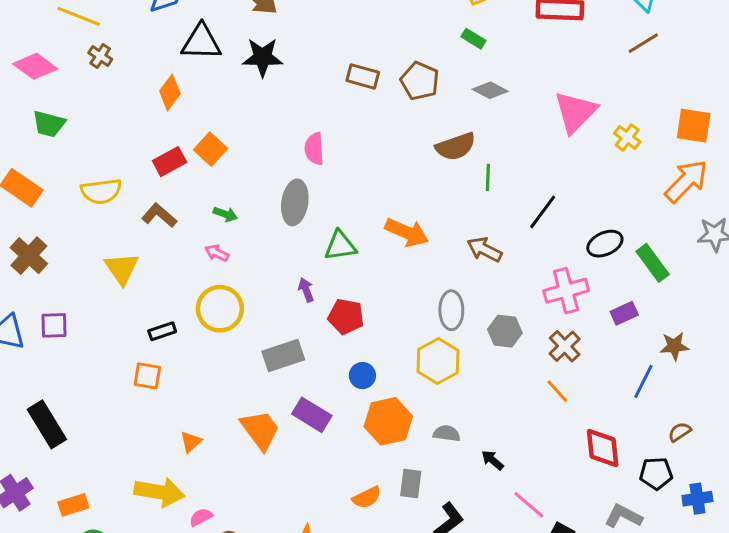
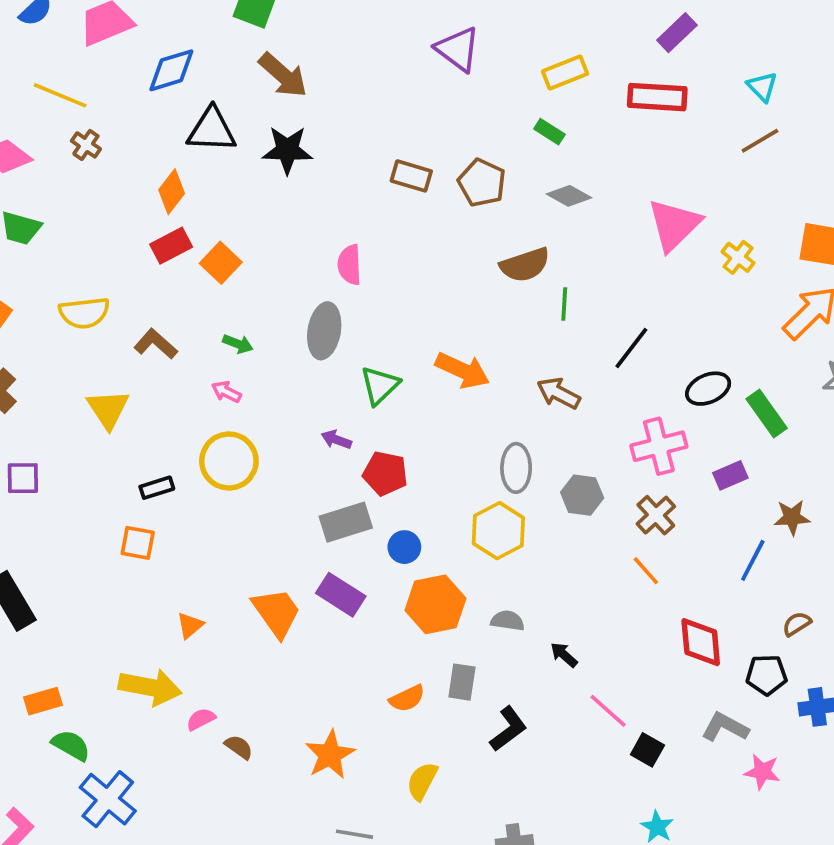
red rectangle: (170, 162) -> (171, 246), moved
green triangle: (340, 246) -> (380, 385), turned -36
purple arrow: (306, 290) -> (336, 440), turned -50
gray rectangle: (283, 355) -> (346, 522), moved

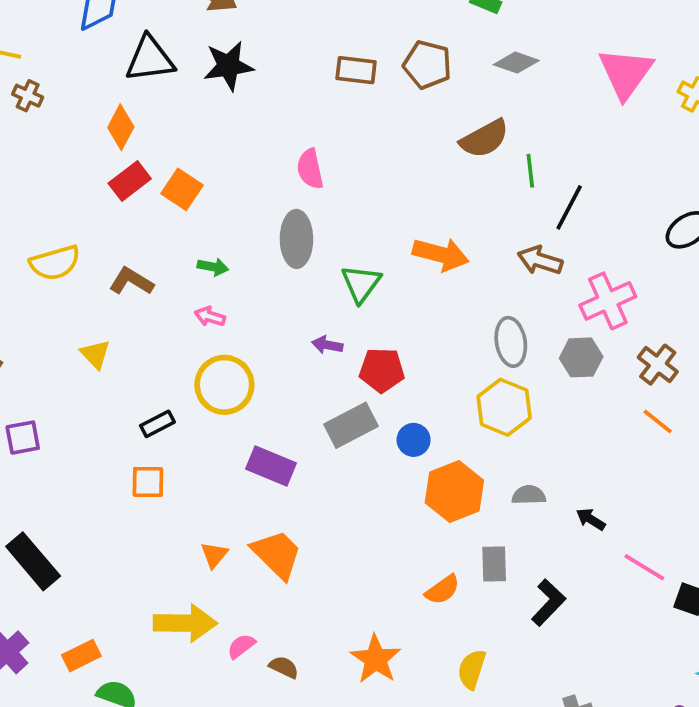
black line: (631, 348) -> (569, 207), moved
yellow triangle: (108, 409) -> (95, 354), size x0.7
pink cross: (659, 446) -> (608, 301), moved
purple rectangle: (341, 595) -> (271, 466), moved
orange trapezoid: (276, 612) -> (277, 554), moved

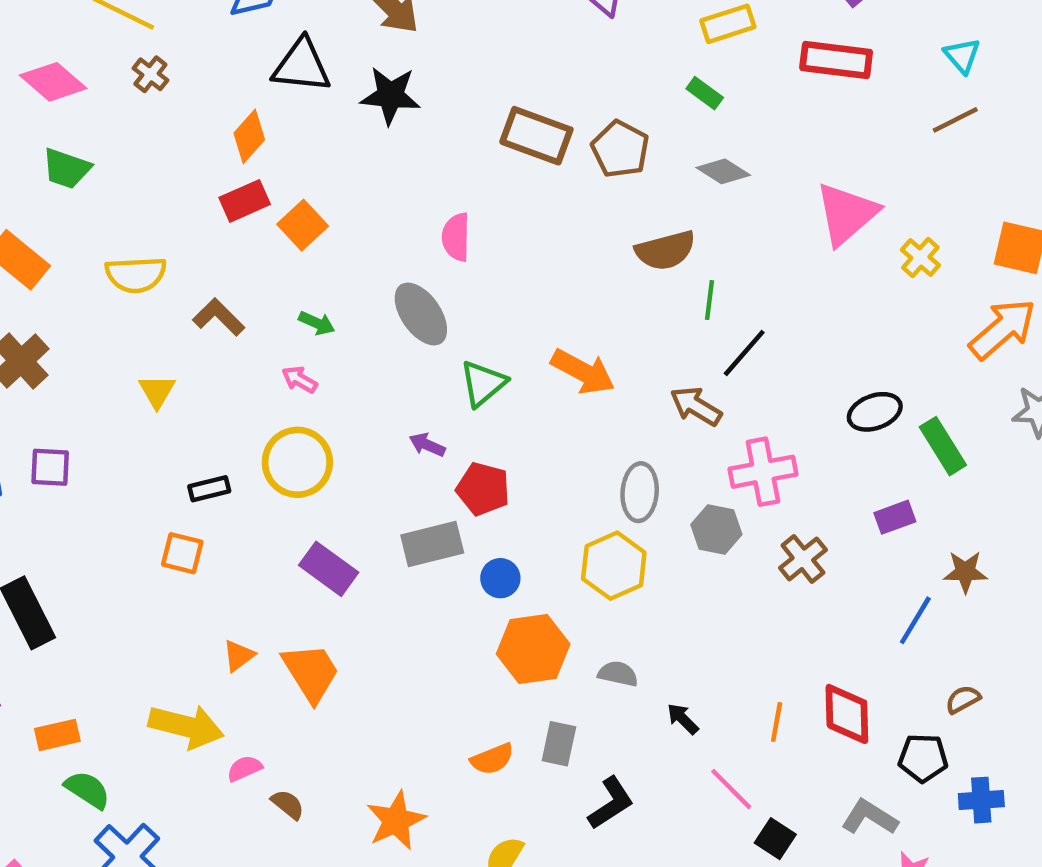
brown rectangle: (356, 70) -> (536, 136), size x1.4
gray ellipse: (296, 239) -> (421, 314), turned -48
orange line: (658, 421) -> (777, 722), moved, turned 48

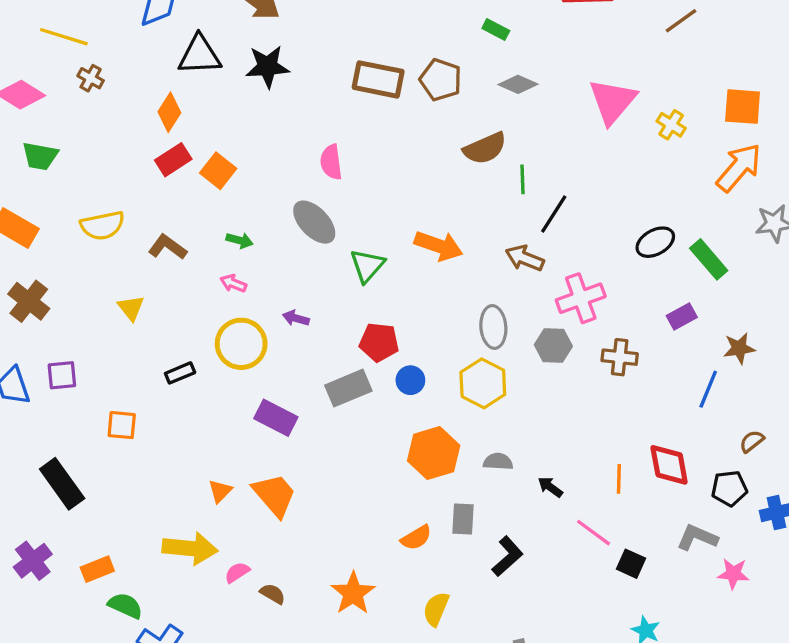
purple arrow: (427, 445) -> (296, 318), moved
orange square: (182, 553) -> (122, 425), moved
brown cross: (803, 559) -> (620, 357), turned -36
blue circle: (500, 578) -> (410, 380), moved

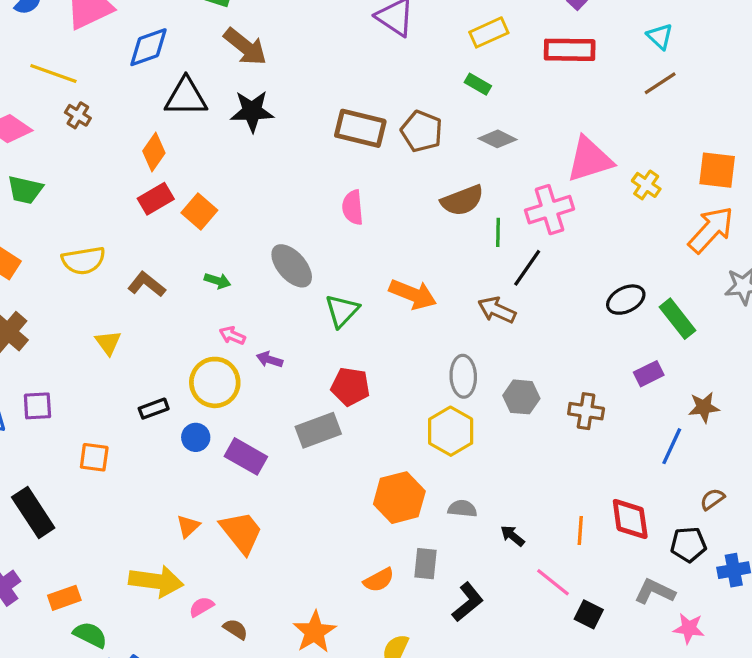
pink triangle: (613, 101) -> (590, 159), turned 30
pink semicircle: (331, 162) -> (353, 207), moved
pink arrow: (233, 283) -> (232, 336), moved
pink cross: (581, 298) -> (549, 210), moved
blue circle: (410, 380) -> (196, 437), moved

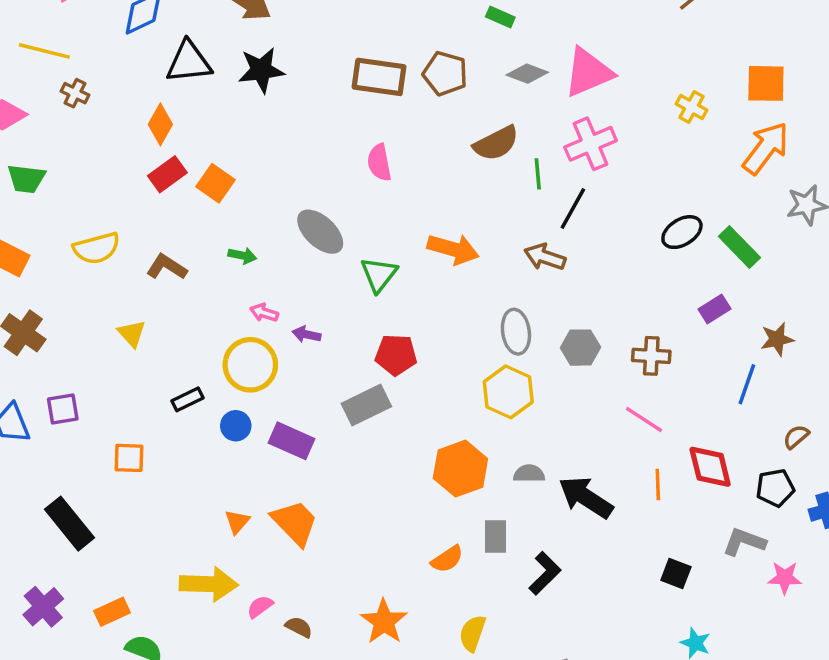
pink triangle: (590, 159) -> (588, 72), moved
black arrow: (512, 536) -> (586, 497), size x2.0
pink line: (553, 582) -> (644, 420), moved

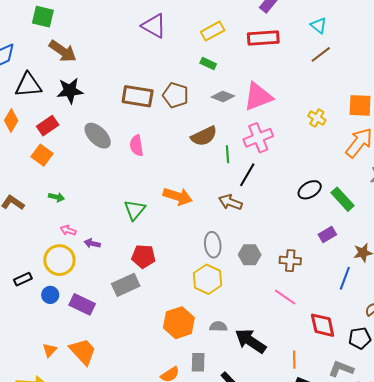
red rectangle: (167, 174) -> (48, 126), moved
gray ellipse: (320, 232) -> (98, 136), moved
orange line: (658, 484) -> (294, 360), moved

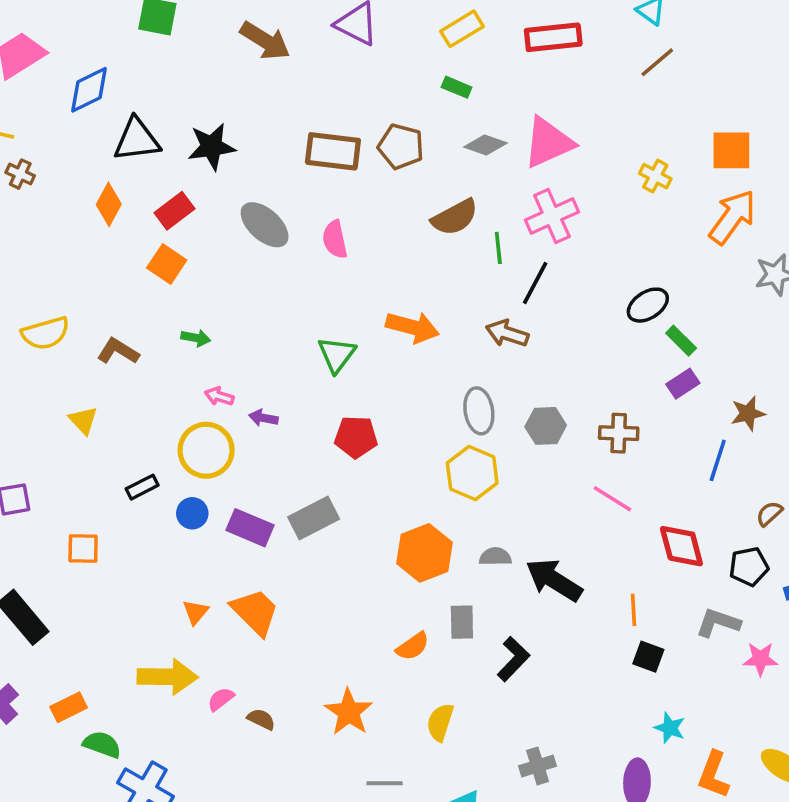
brown arrow: (63, 51) -> (265, 41), moved
green rectangle: (342, 199) -> (681, 341), moved, size x0.7
gray rectangle: (126, 285) -> (314, 518), moved

